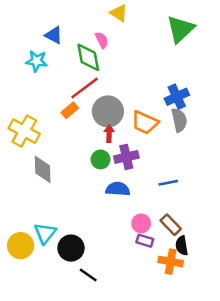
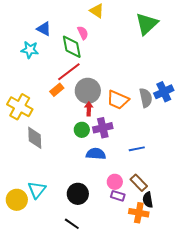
blue cross: (177, 97) -> (164, 92), moved
black circle: (71, 248) -> (78, 194), moved

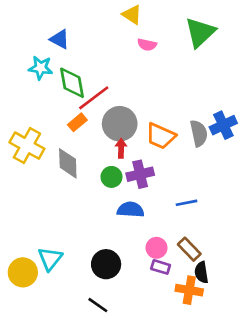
pink semicircle: (83, 33) -> (147, 45), moved, turned 128
green diamond: (72, 47) -> (72, 83), moved
gray diamond: (35, 138) -> (68, 163), moved

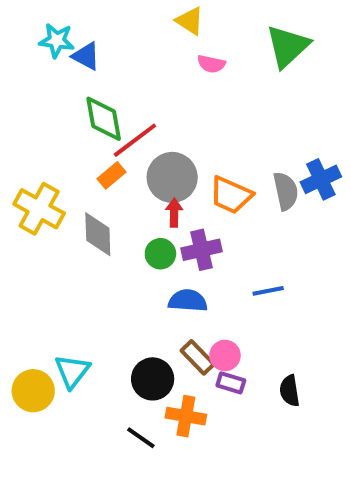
cyan star: (41, 68) -> (57, 40), moved
brown rectangle: (189, 249) -> (198, 357), moved
orange cross: (189, 290) -> (186, 416), moved

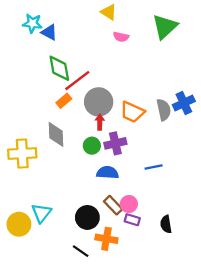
yellow cross: (39, 209) -> (22, 154), moved, turned -32

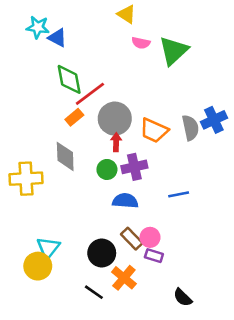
green triangle: (165, 27) -> (174, 51), moved
yellow circle: (19, 224) -> (38, 266), moved
black semicircle: (166, 224) -> (183, 297), moved, turned -36
orange cross: (106, 239) -> (124, 278), turned 30

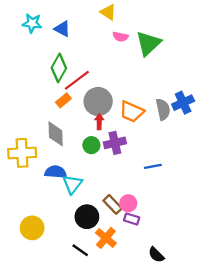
blue triangle: (57, 38) -> (62, 29), moved
green diamond: (69, 79) -> (59, 68), turned 40
blue semicircle: (125, 201) -> (56, 172), moved
cyan triangle: (48, 248) -> (72, 184), moved

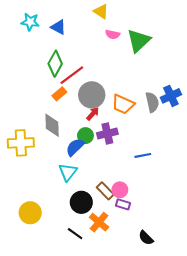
red arrow: (99, 122) -> (93, 114), turned 40
blue semicircle: (56, 172) -> (75, 147), moved, turned -48

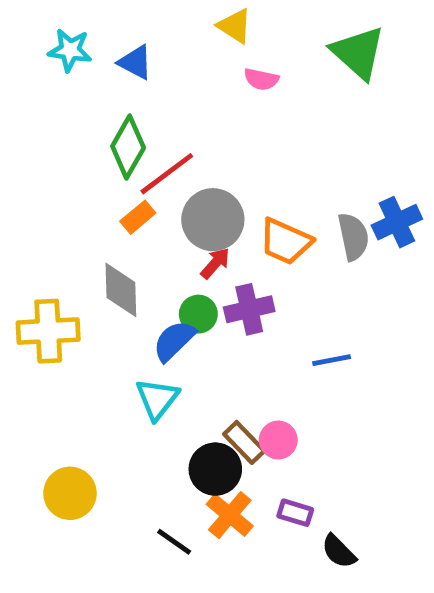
green triangle: (139, 41) -> (358, 53), moved, turned -35
black circle: (81, 202) -> (215, 469), moved
purple rectangle: (123, 204) -> (295, 513), moved

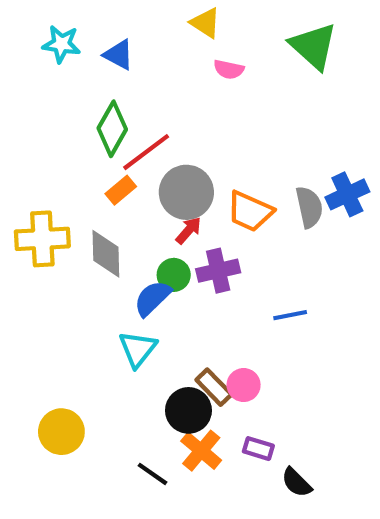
yellow cross: (48, 331) -> (42, 239), moved

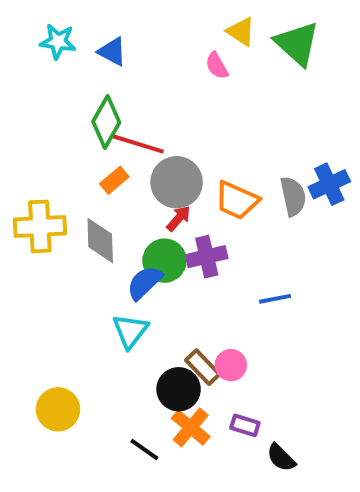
yellow triangle: (205, 23) -> (241, 31), moved
pink semicircle: (229, 69) -> (217, 66), turned 48
red line: (146, 152) -> (138, 144), turned 54
green circle: (174, 275) -> (165, 261), size x1.4

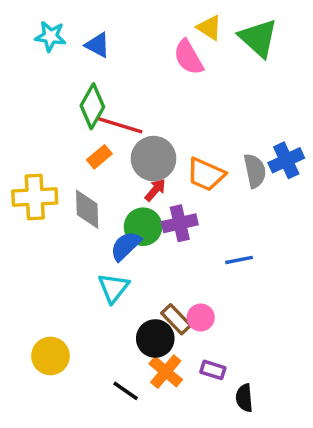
pink semicircle: (217, 66) -> (188, 57), size x1.5
black semicircle: (281, 458) -> (244, 398), turned 40

